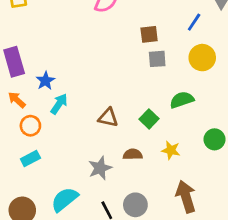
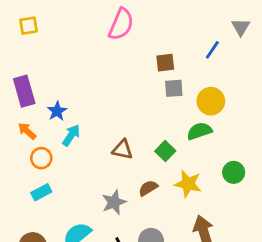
yellow circle: (202, 58) -> (211, 101), moved
yellow star: (171, 150) -> (188, 184), size x1.4
brown semicircle: (133, 154) -> (148, 188), turned -30

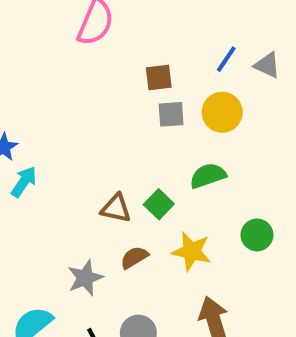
gray triangle: (241, 27) -> (267, 65), moved, turned -36
yellow circle: (211, 101) -> (222, 112), moved
brown triangle: (123, 150) -> (116, 208), moved

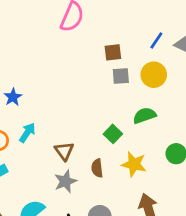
cyan arrow: (24, 182) -> (27, 133), moved
brown triangle: (116, 208) -> (64, 151), moved, turned 42
brown semicircle: (134, 257) -> (97, 168), turned -66

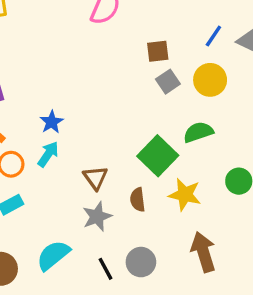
gray square: (121, 76) -> (168, 82), turned -30
blue star: (13, 97) -> (52, 122), moved
green square: (113, 134) -> (158, 156), size x1.6

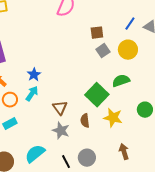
gray star: (97, 217) -> (61, 131), turned -30
brown arrow: (203, 252) -> (124, 152), size x0.7

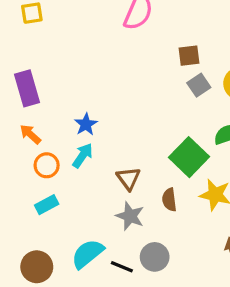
gray circle: (87, 158) -> (155, 257), moved
black line: (66, 162) -> (122, 267), moved, turned -40

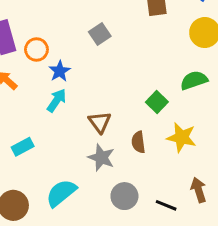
gray square: (199, 85) -> (100, 34), moved
green square: (189, 157) -> (157, 102), size x0.6
orange circle: (47, 165) -> (36, 49), moved
black line: (122, 267) -> (166, 205), moved

